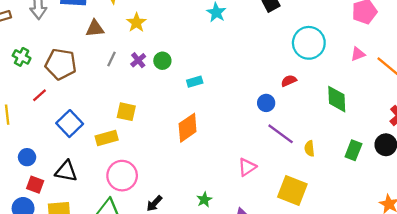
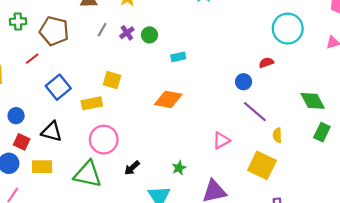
green cross: (22, 57) -> (18, 22), turned -35
green diamond: (337, 99) -> (313, 101), moved, turned -30
orange diamond: (188, 128) -> (168, 99), turned 40
yellow semicircle: (309, 148) -> (277, 135), moved

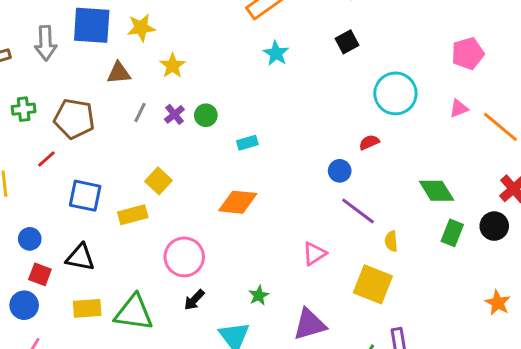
yellow square: (112, 80) -> (159, 181), turned 30
blue square: (58, 87) -> (85, 196), turned -35
pink circle: (104, 140) -> (184, 257), moved
yellow rectangle: (42, 167) -> (87, 308), moved

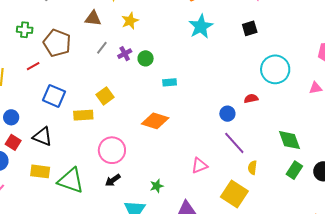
cyan star: (276, 53) -> (201, 27), size x1.4

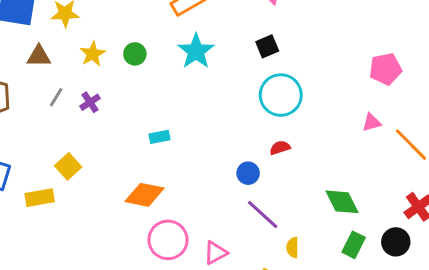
green circle: (146, 58) -> (135, 54), moved
cyan circle: (275, 69) -> (281, 95), moved
pink circle: (112, 150) -> (168, 240), moved

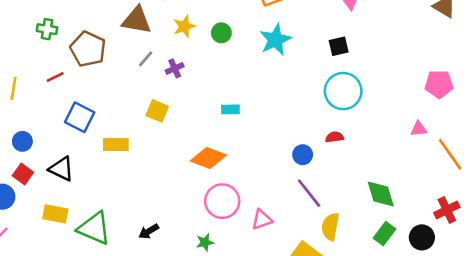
brown triangle: (39, 56) -> (137, 20), size x1.4
yellow square: (68, 166) -> (157, 111), moved, turned -35
yellow semicircle: (293, 247) -> (330, 227), size x1.5

